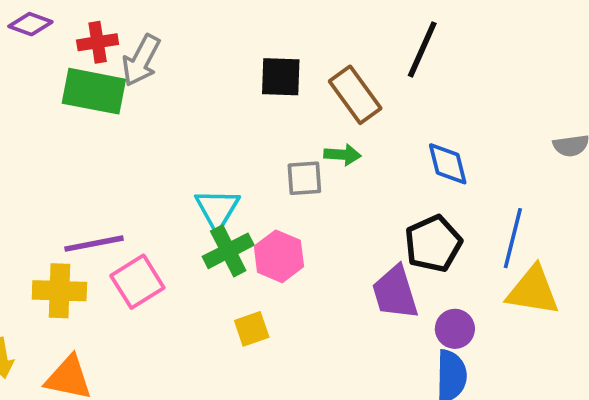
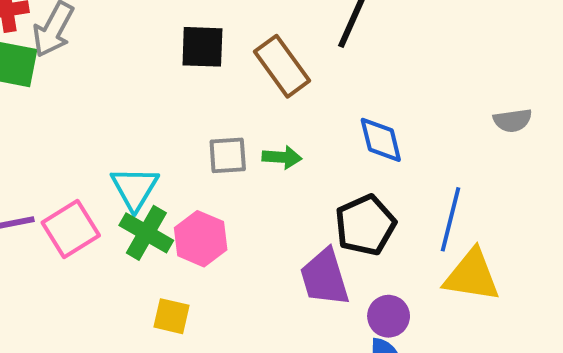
green arrow: (342, 155) -> (282, 157), moved
green cross: (228, 251) -> (146, 233), turned -33
pink square: (137, 282) -> (71, 229), moved
yellow square: (252, 329) -> (171, 316), turned 32

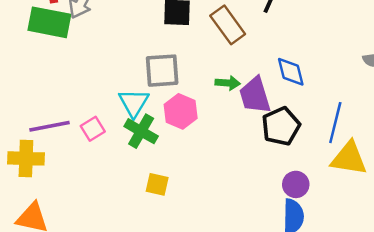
gray square: (228, 155) -> (162, 71), moved, size x1.4
pink square: (71, 229) -> (93, 129), size x0.7
pink hexagon: (201, 239) -> (181, 111), moved
purple trapezoid: (325, 277) -> (255, 95), moved

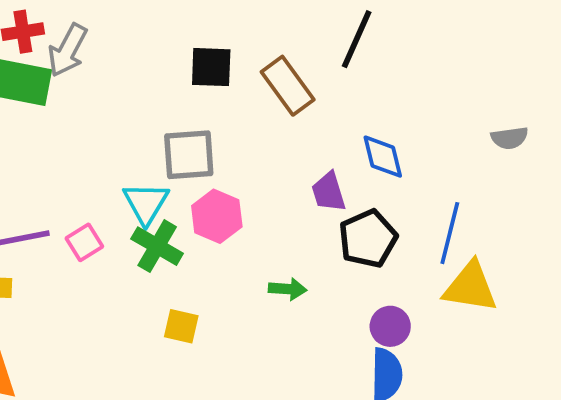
green arrow: (228, 83) -> (288, 289), moved
purple trapezoid: (255, 95) -> (329, 192), size x0.7

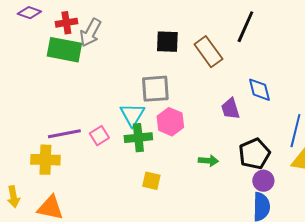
black pentagon: (368, 239) -> (254, 154), moved
green cross: (157, 246) -> (138, 138), turned -36

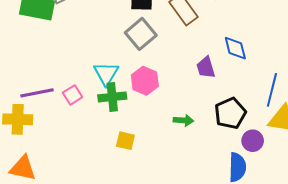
gray square: (155, 89) -> (141, 34), moved, turned -36
purple circle: (263, 181) -> (253, 141), moved

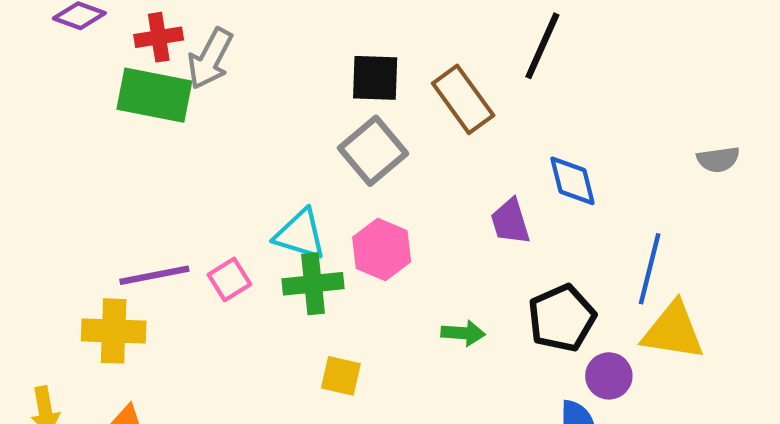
cyan triangle: (106, 74) -> (300, 234), turned -44

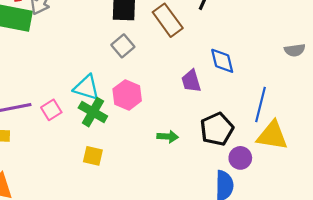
gray square: (373, 151) -> (123, 46), size x0.7
green cross: (313, 284) -> (93, 112), turned 36
yellow square: (341, 376) -> (93, 156), moved

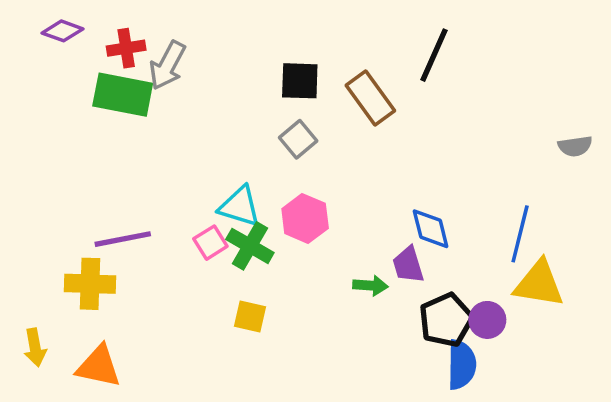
blue diamond: (222, 61) -> (431, 229), moved
purple trapezoid: (191, 81) -> (408, 265), moved
pink square: (51, 110) -> (210, 243), moved
black pentagon: (217, 129) -> (446, 320), moved

